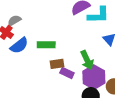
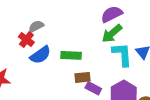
cyan L-shape: (98, 15) -> (122, 54), moved, turned -95
green arrow: (87, 60) -> (112, 33), moved, turned 72

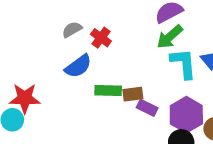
red cross: (26, 40) -> (101, 38), moved
green rectangle: (71, 55) -> (108, 90), moved

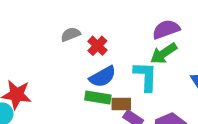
cyan L-shape: (183, 64) -> (146, 76), moved
blue semicircle: (78, 66) -> (103, 77), moved

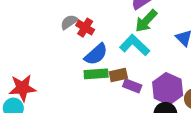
gray semicircle: (71, 34) -> (69, 22), moved
cyan L-shape: (146, 76) -> (135, 45), turned -36

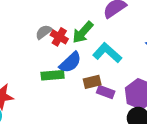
green arrow: (146, 21) -> (83, 32), moved
green rectangle: (96, 74) -> (53, 75), moved

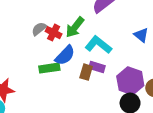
brown rectangle: (92, 82) -> (86, 72), turned -56
purple rectangle: (106, 92) -> (97, 67), moved

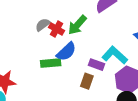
cyan L-shape: (98, 45) -> (115, 55), moved
brown rectangle: (86, 72) -> (87, 81), moved

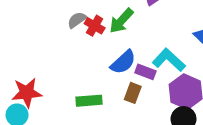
blue semicircle: (66, 52) -> (123, 62), moved
green rectangle: (51, 63) -> (89, 101), moved

